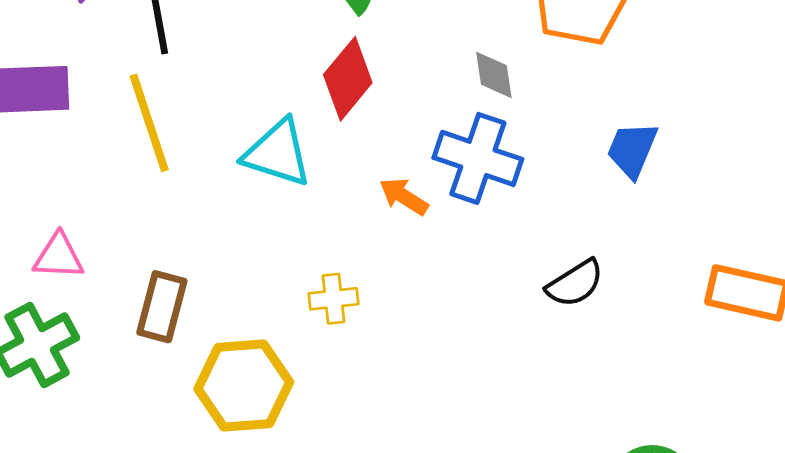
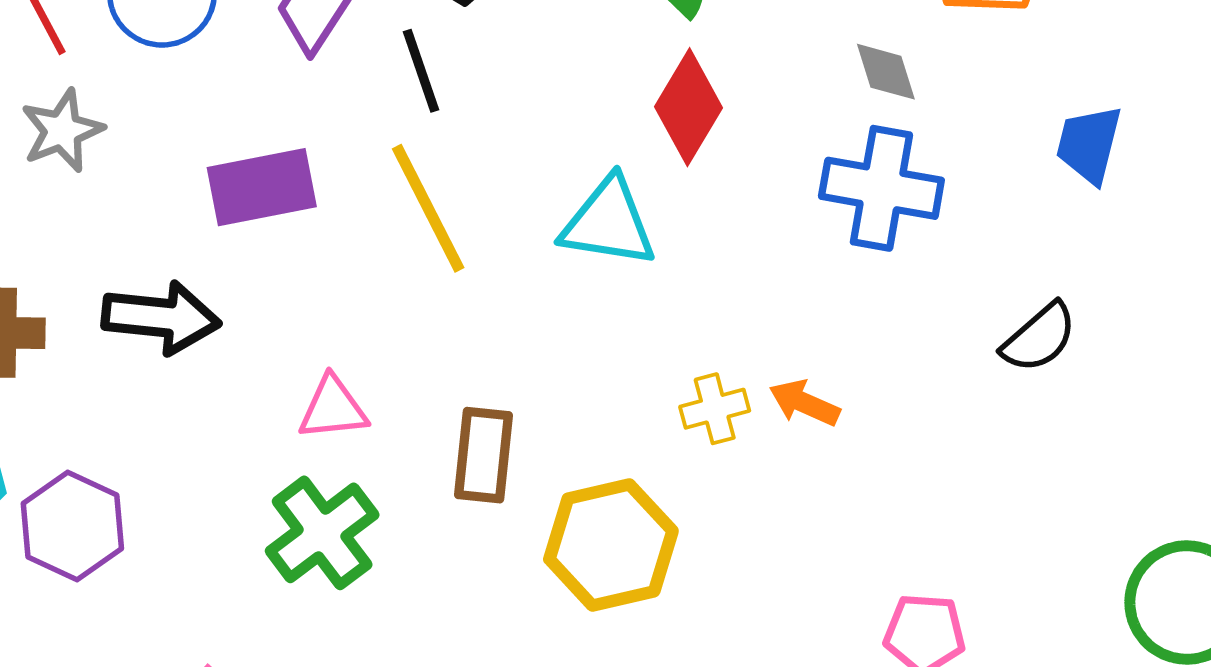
orange arrow: (404, 196) -> (804, 403), moved

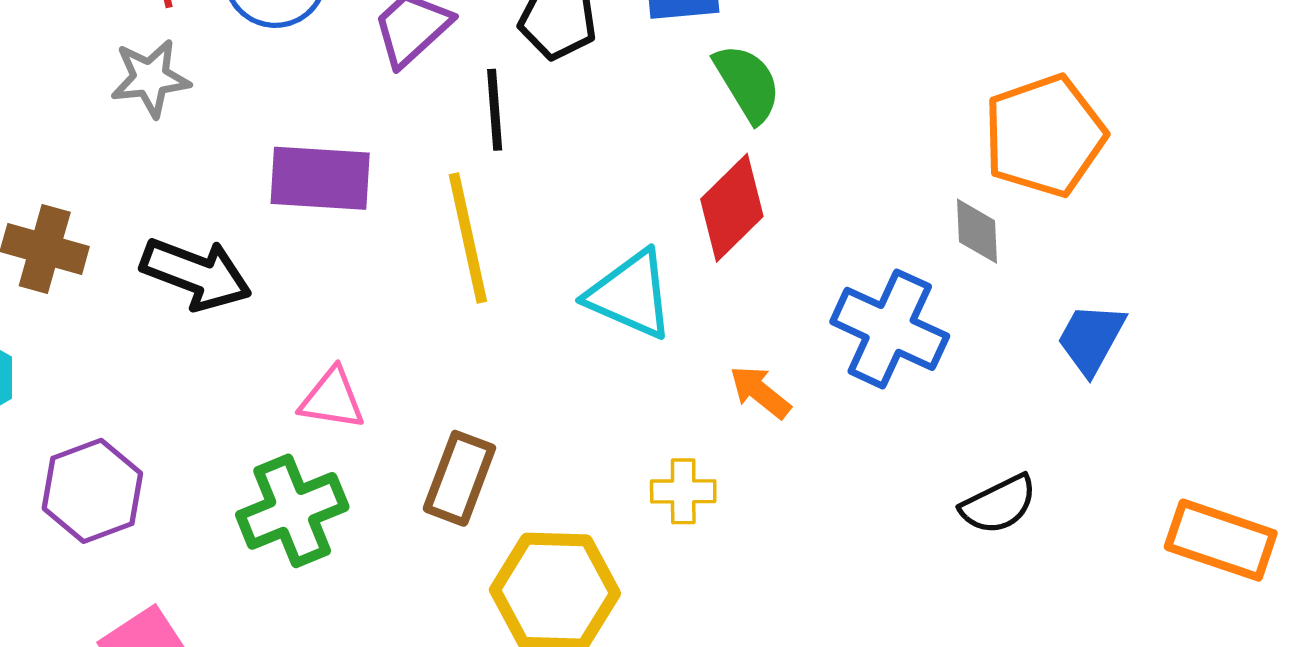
gray diamond: (886, 72) -> (977, 231), moved
orange arrow: (804, 403) -> (760, 392), moved
purple hexagon: (72, 526) -> (92, 491), moved

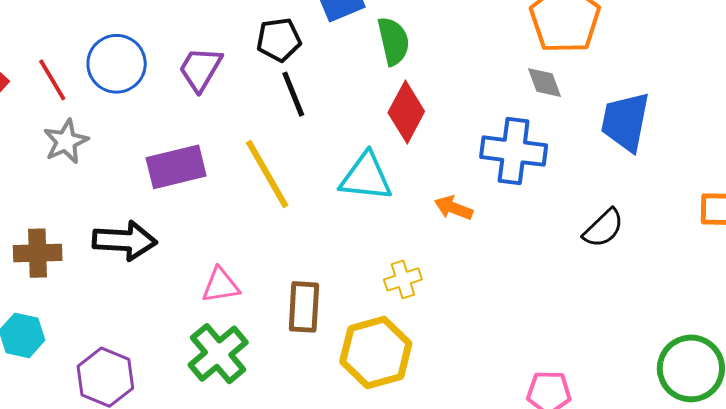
green semicircle: (747, 83) -> (393, 41), turned 36
black line: (495, 110) -> (293, 94), moved
blue trapezoid: (1091, 339) -> (625, 122), size x1.4
yellow cross: (683, 491) -> (403, 279), moved

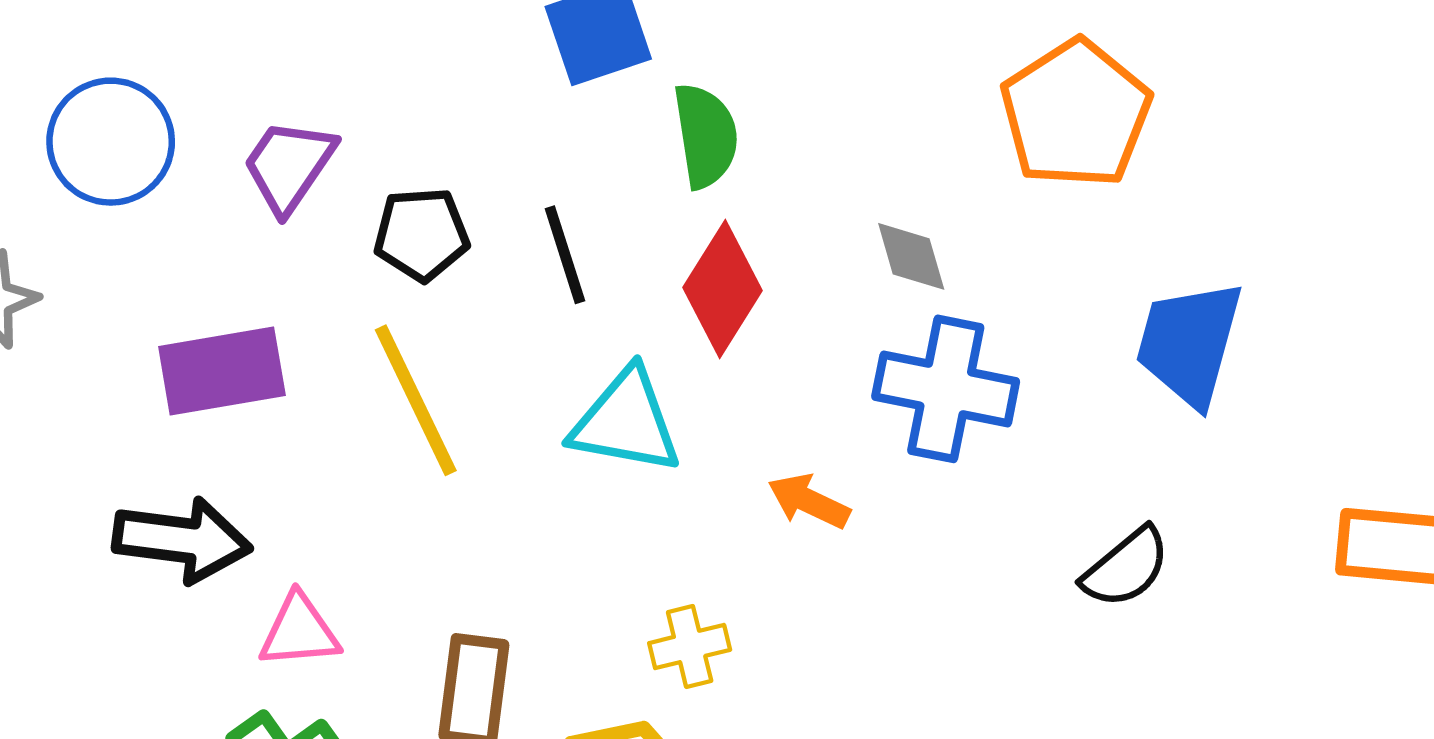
black pentagon: (279, 40) -> (421, 234), moved
gray diamond: (544, 83) -> (911, 256), moved
black line: (293, 94) -> (565, 255), moved
black arrow: (125, 241) -> (182, 540), moved

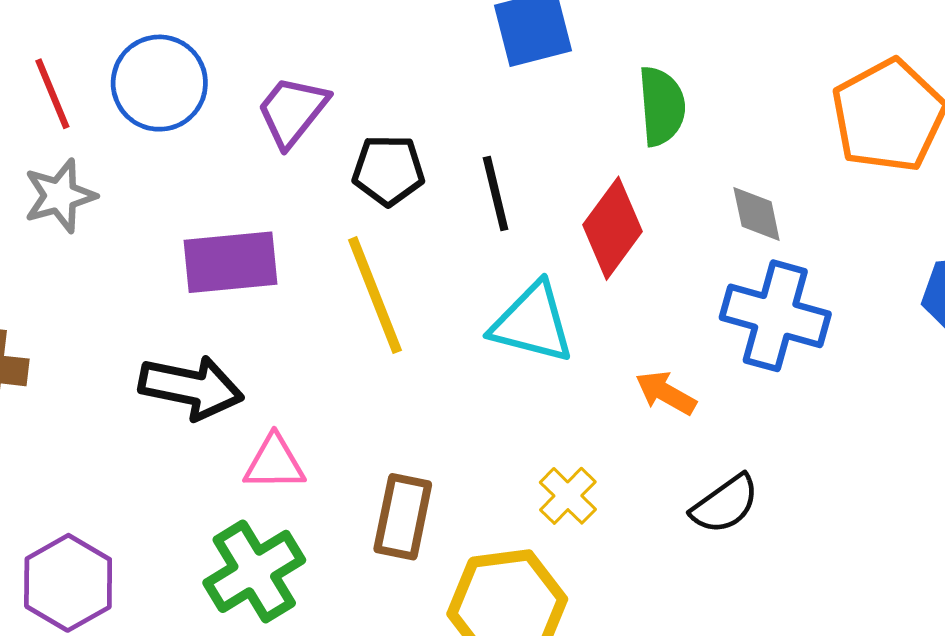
green semicircle: (706, 136) -> (662, 106), moved
black semicircle: (1126, 568) -> (725, 504), moved
yellow cross: (690, 646) -> (568, 496), turned -36

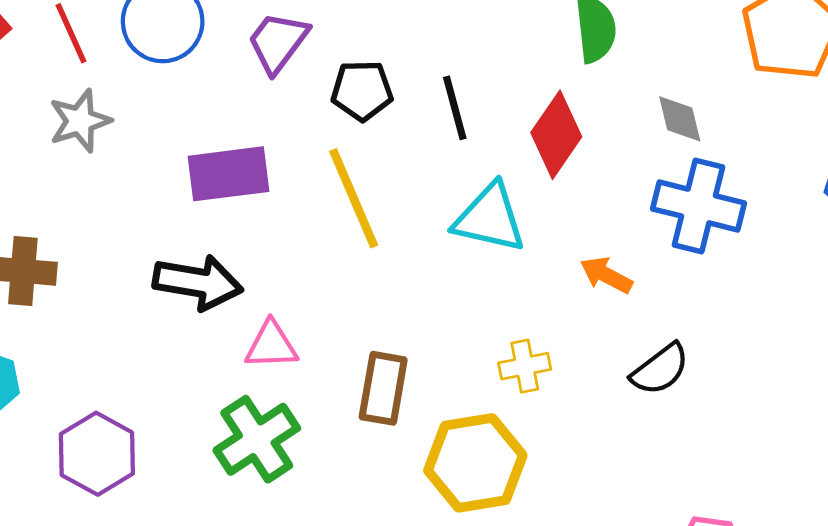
yellow cross: (568, 496) -> (525, 366), turned 36

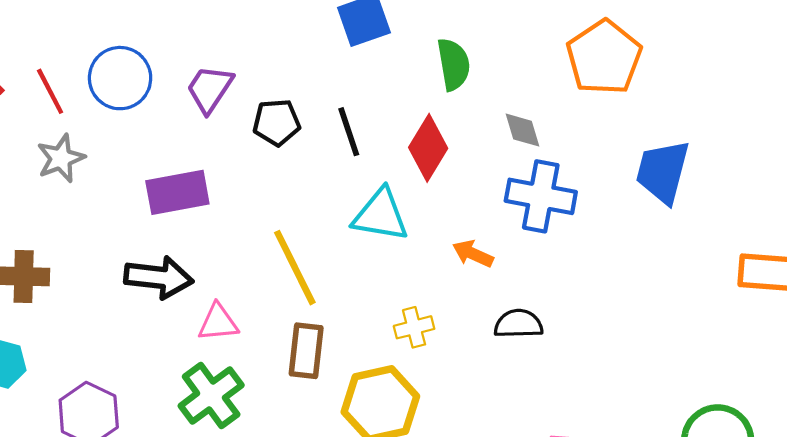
yellow line: (354, 198) -> (295, 268), moved
black semicircle: (660, 369) -> (518, 324), turned -141

